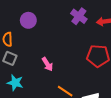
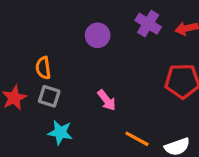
purple circle: (28, 20) -> (98, 35), moved

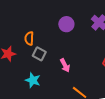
gray square: (49, 96) -> (39, 54), moved

